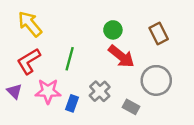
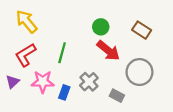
brown rectangle: (159, 34) -> (142, 30), turned -30
purple triangle: (14, 91) -> (13, 82), turned 32

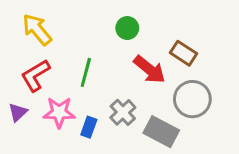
green circle: (101, 27) -> (127, 28), moved
brown rectangle: (142, 30) -> (184, 53), moved
gray rectangle: (117, 96) -> (161, 132), size x1.6

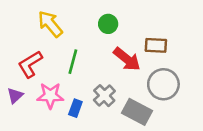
yellow arrow: (37, 30) -> (50, 24), moved
brown rectangle: (184, 53) -> (156, 45), turned -30

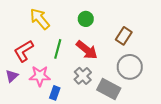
brown rectangle: (156, 45) -> (124, 36), turned -60
red arrow: (127, 59) -> (87, 50), moved
blue rectangle: (75, 108) -> (55, 93), moved

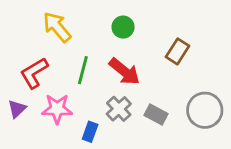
gray circle: (130, 67) -> (205, 110), moved
gray rectangle: (109, 89) -> (156, 115), moved, size x0.7
blue rectangle: (55, 93) -> (90, 132), moved

